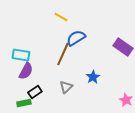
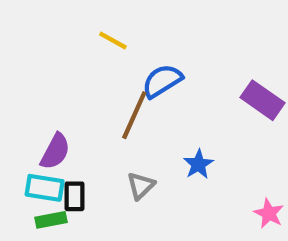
yellow line: (61, 17) -> (113, 40), moved
cyan rectangle: (21, 55) -> (45, 188), moved
black rectangle: (35, 92) -> (74, 196), turned -56

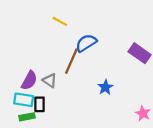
gray triangle: (141, 186) -> (50, 80), moved, turned -42

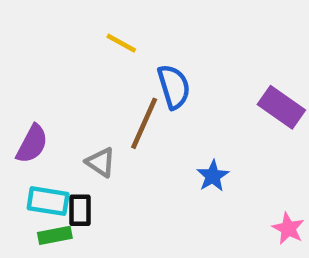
blue semicircle: (86, 43) -> (174, 87), turned 105
purple semicircle: (29, 80) -> (32, 144), moved

